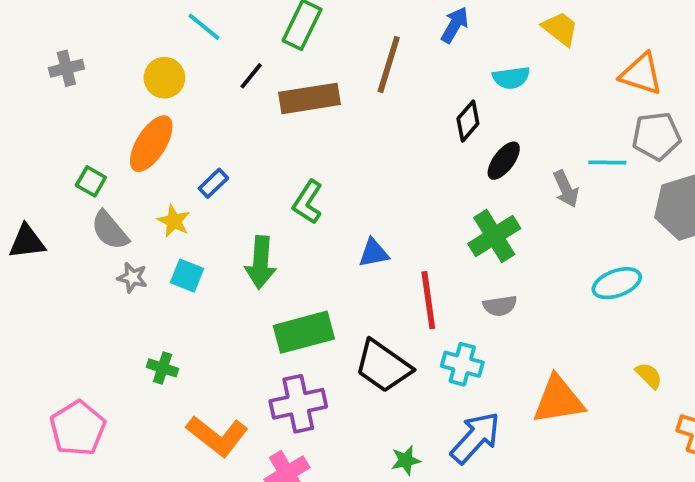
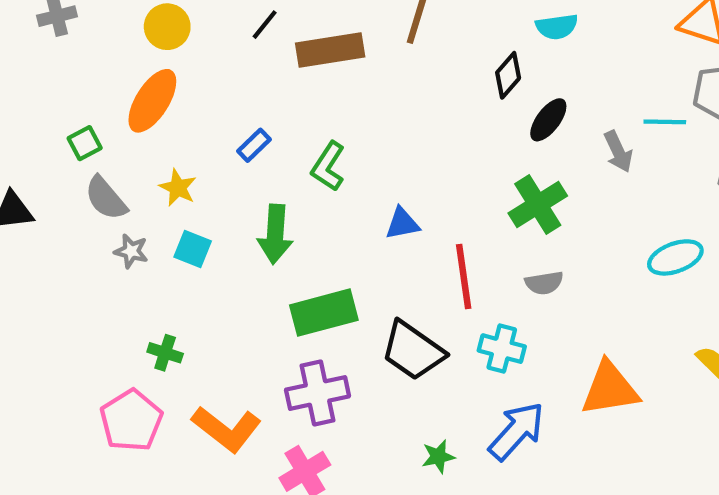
green square: (91, 181) -> (85, 143), turned 32
blue rectangle: (213, 183) -> (254, 145), moved
pink pentagon: (78, 428) -> (131, 421), moved

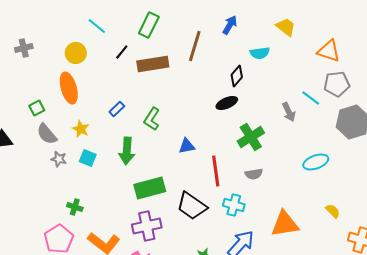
orange ellipse: (152, 101) -> (69, 88), turned -48
black ellipse: (548, 120) -> (227, 103), moved, turned 30
cyan line: (665, 122) -> (311, 98), turned 36

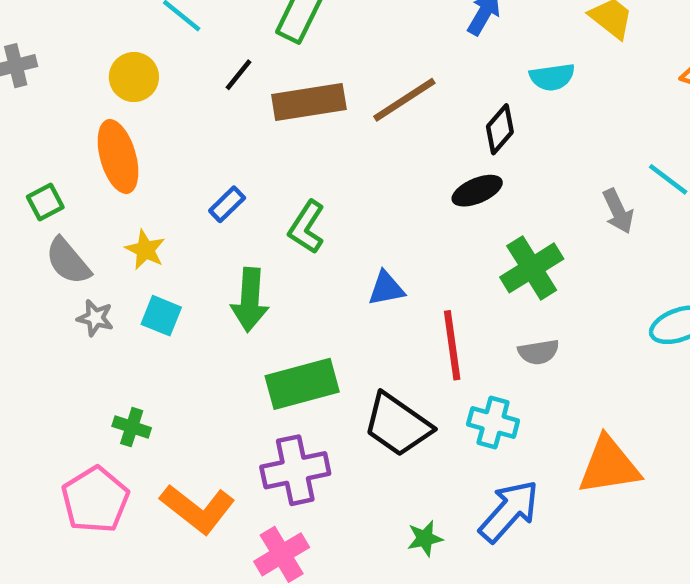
brown line: (195, 46) -> (404, 100), moved, turned 40

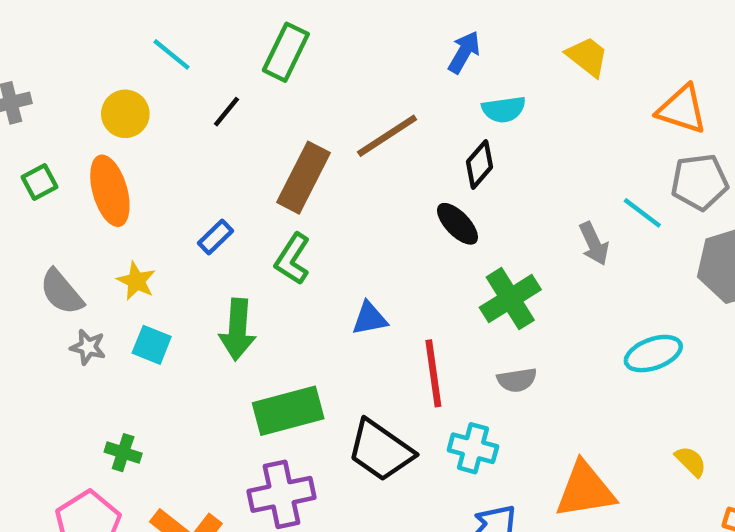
cyan semicircle: (552, 77) -> (504, 109), moved
brown rectangle: (309, 102) -> (304, 178), moved, turned -54
black ellipse: (477, 191) -> (457, 224), turned 69
green square: (45, 202) -> (40, 182), moved

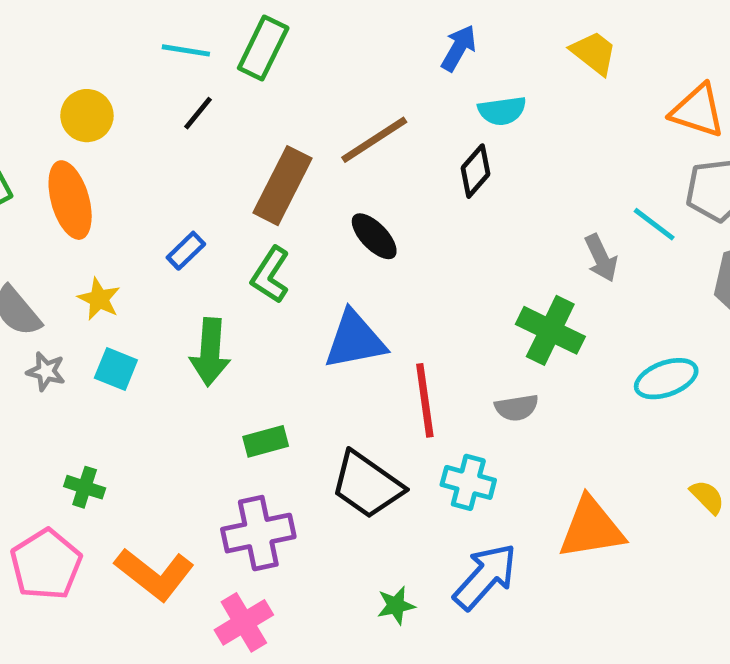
cyan line: (172, 54) -> (186, 50), moved, turned -30
black ellipse: (457, 224) -> (374, 236), moved
green cross: (510, 299) -> (550, 330), moved, turned -32
blue triangle: (370, 318) -> (355, 340), size x1.6
green rectangle: (288, 411) -> (266, 441), size x0.6

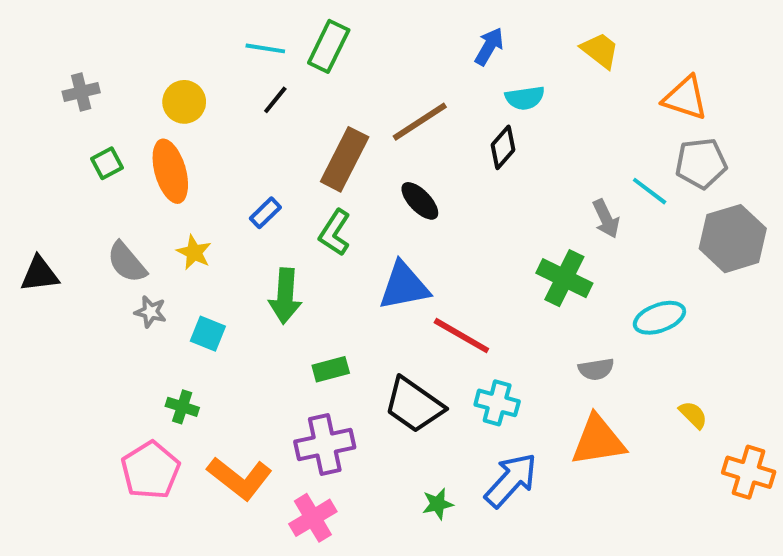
cyan square: (116, 369) -> (208, 334), moved
red line: (425, 400) -> (461, 336), turned -52
gray semicircle: (517, 408) -> (596, 369), moved

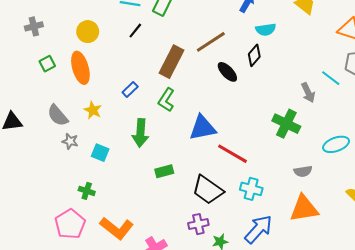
black ellipse: (420, 201) -> (227, 72), moved
purple cross: (325, 444) -> (198, 224), moved, size x0.7

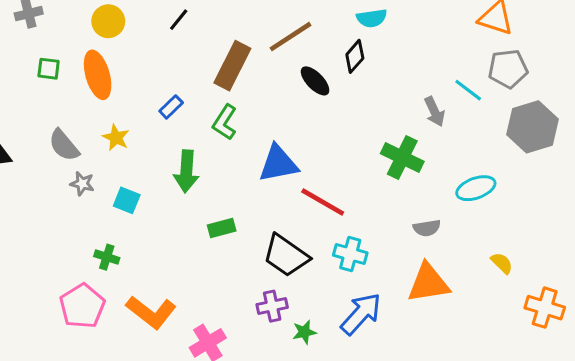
green square: (47, 64) -> (49, 69), turned 35

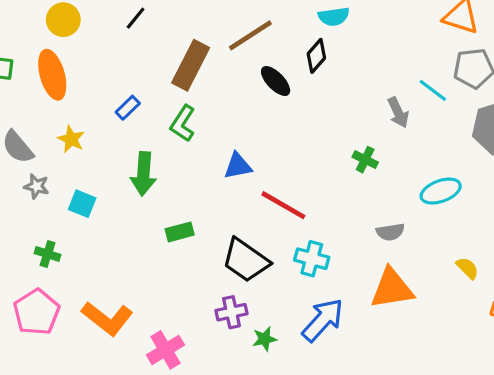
green cross: (402, 158) -> (365, 160), size x0.6
blue triangle: (278, 164) -> (238, 166), size x0.7
green cross: (107, 257) -> (48, 254), moved

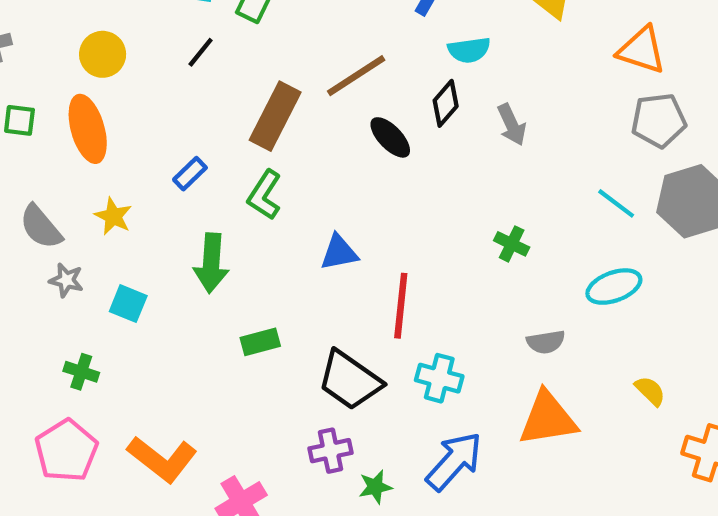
cyan line: (433, 90) -> (616, 203), moved
gray arrow: (398, 112) -> (512, 125), moved
red line: (283, 205) -> (401, 306), turned 66

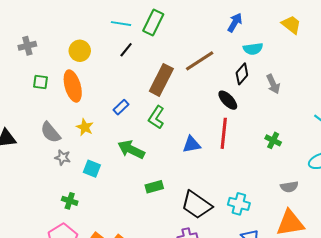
black ellipse: (390, 137) -> (228, 100), moved
green arrow: (211, 263) -> (131, 149), turned 112
red line: (401, 306) -> (224, 133), moved

